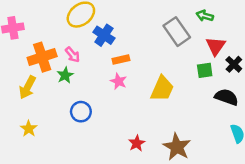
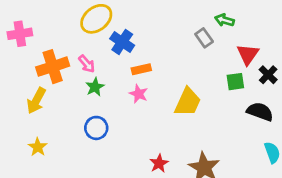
green arrow: (205, 16) -> (225, 20), moved
gray rectangle: (177, 32) -> (204, 38), size x0.6
green star: (65, 75) -> (95, 87), moved

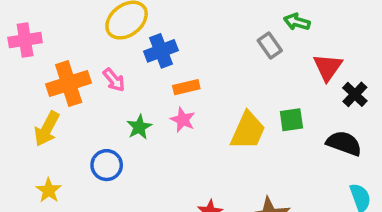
blue cross: (122, 42) -> (161, 51), turned 35
green square: (235, 82) -> (291, 120), moved
green star: (95, 87) -> (139, 127), moved
blue circle: (96, 128) -> (107, 165), moved

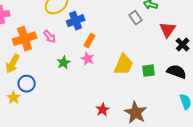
orange rectangle: (186, 87) -> (90, 41), turned -48
green square: (291, 120) -> (149, 71), moved
blue circle: (107, 165) -> (27, 84), moved

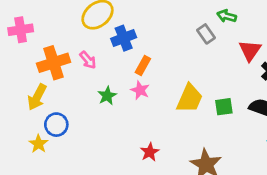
red star: (103, 110) -> (150, 152), moved

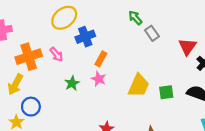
green arrow: (227, 16) -> (135, 18), moved, turned 32

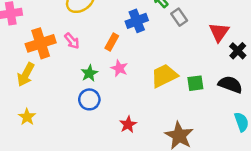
blue cross: (85, 37) -> (137, 21), moved
orange rectangle: (101, 59) -> (112, 42), moved
yellow trapezoid: (139, 85) -> (164, 76), turned -140
blue circle: (31, 107) -> (89, 99), moved

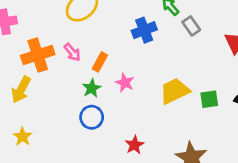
orange rectangle: (112, 42) -> (100, 62), moved

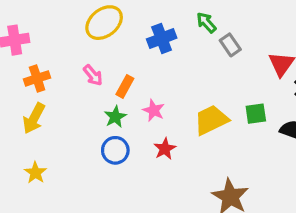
blue cross: (144, 30) -> (162, 39), moved
orange cross: (38, 55) -> (37, 78), moved, size x0.7
green square: (209, 99) -> (256, 114), moved
red star: (135, 145) -> (165, 149), moved

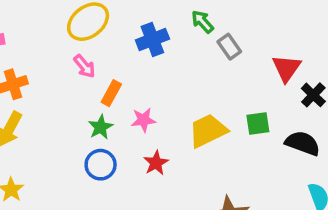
pink arrow: (93, 75) -> (84, 66), moved
pink star: (154, 110) -> (143, 120), turned -30

